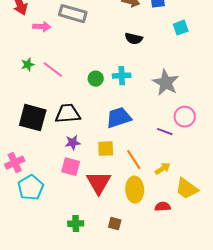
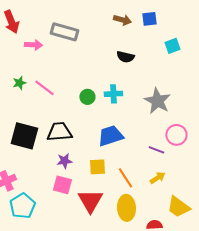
yellow arrow: (163, 169) -> (157, 178), moved

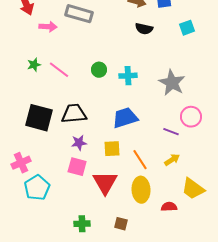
black semicircle: (125, 57) -> (144, 29), moved
green circle: (87, 97) -> (99, 70), moved

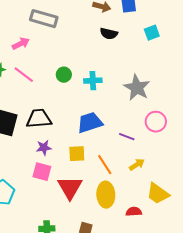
pink arrow: (48, 27) -> (21, 44), moved, turned -30
purple line: (171, 132) -> (127, 137), moved

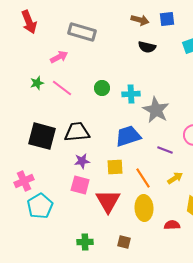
gray star: (137, 88) -> (156, 110), moved

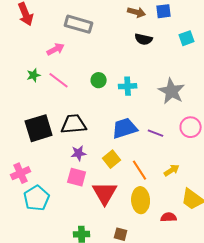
gray star: (156, 110) -> (172, 91), moved
black square: (42, 136) -> (39, 128), turned -32
purple line: (165, 150) -> (156, 133), moved
yellow square: (115, 167) -> (112, 159), turned -36

